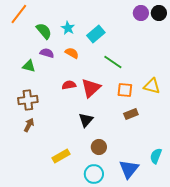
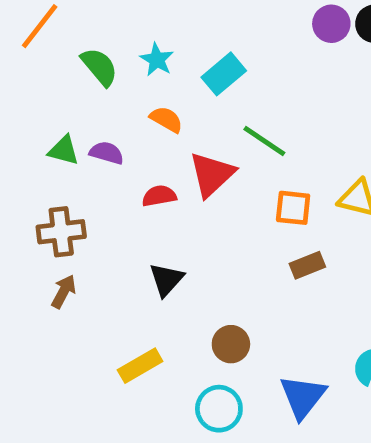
purple semicircle: (47, 53) -> (107, 153), moved
red triangle: (91, 88) -> (212, 174), moved
black triangle: (86, 120) -> (166, 280), moved

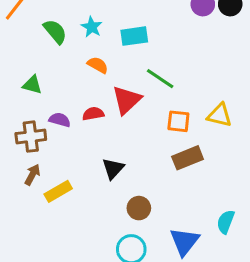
cyan rectangle: (224, 74) -> (134, 36), turned 32
purple semicircle: (107, 153) -> (60, 120), moved
brown rectangle: (307, 265) -> (188, 158), size x1.4
black triangle: (166, 280) -> (113, 169), moved
yellow rectangle: (140, 366) -> (58, 191), moved

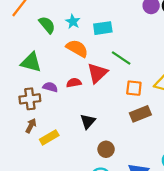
orange semicircle: (98, 65) -> (77, 48), size x1.5
green triangle: (32, 85) -> (31, 62), size x1.5

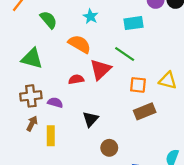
cyan star: (73, 22) -> (90, 16), moved
cyan rectangle: (103, 28) -> (134, 23), moved
purple semicircle: (50, 87) -> (55, 103), moved
yellow rectangle: (49, 137) -> (51, 136), turned -60

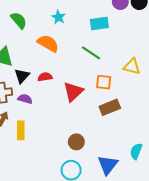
red triangle: (100, 69) -> (73, 92), moved
yellow triangle: (168, 80) -> (132, 66), moved
black triangle: (90, 119) -> (22, 76), moved

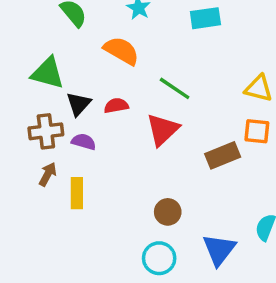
green line: (91, 53) -> (175, 88), moved
orange square: (104, 82) -> (257, 131), moved

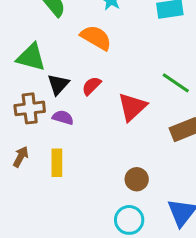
green line: (175, 88) -> (176, 83), moved
red semicircle: (116, 106) -> (91, 86), turned -35
brown arrow: (48, 174) -> (21, 157), moved

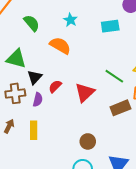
red semicircle: (91, 86) -> (55, 86), moved
purple semicircle: (63, 117) -> (38, 100), turned 88

